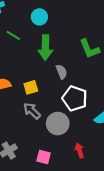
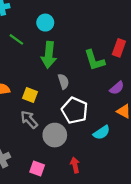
yellow square: (31, 87) -> (30, 95), turned 32

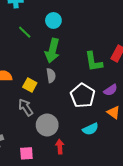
gray semicircle: (63, 82) -> (51, 75), moved
white pentagon: (75, 110) -> (83, 96), moved
red arrow: (75, 165) -> (60, 147), moved
pink square: (37, 169) -> (26, 153), turned -32

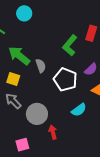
green arrow: (52, 51) -> (19, 56), moved, turned 125
green L-shape: (94, 62) -> (70, 45), turned 60
gray semicircle: (51, 75) -> (41, 66), moved

